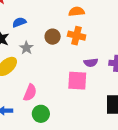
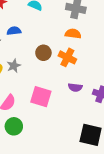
gray star: (26, 48) -> (14, 66), moved
pink square: (77, 81) -> (41, 97), moved

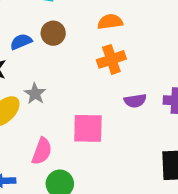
brown circle: (43, 53) -> (53, 33), moved
orange cross: (67, 57) -> (111, 59), turned -30

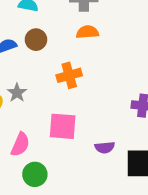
orange cross: (111, 59) -> (69, 75), moved
purple semicircle: (135, 101) -> (105, 147), moved

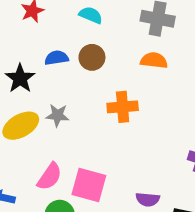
gray star: (17, 93) -> (57, 115), turned 30
pink square: (63, 126) -> (89, 185), moved

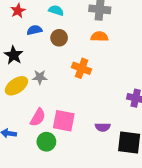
blue semicircle: (57, 58) -> (34, 30), moved
orange cross: (123, 107) -> (82, 68), turned 30

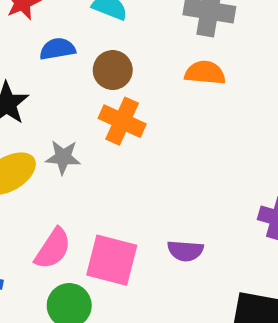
orange cross: (82, 68) -> (122, 121), moved
purple semicircle: (103, 127) -> (185, 251), moved

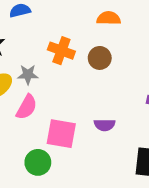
brown circle: (113, 70) -> (100, 58), moved
pink semicircle: (53, 249) -> (27, 107), moved

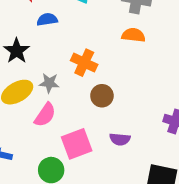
brown circle: (100, 58) -> (102, 96), moved
pink square: (61, 134) -> (77, 144), turned -36

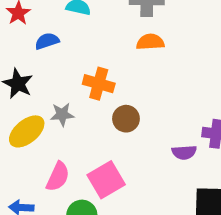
pink semicircle: (45, 115) -> (58, 177), moved
purple semicircle: (120, 139) -> (184, 152), moved

